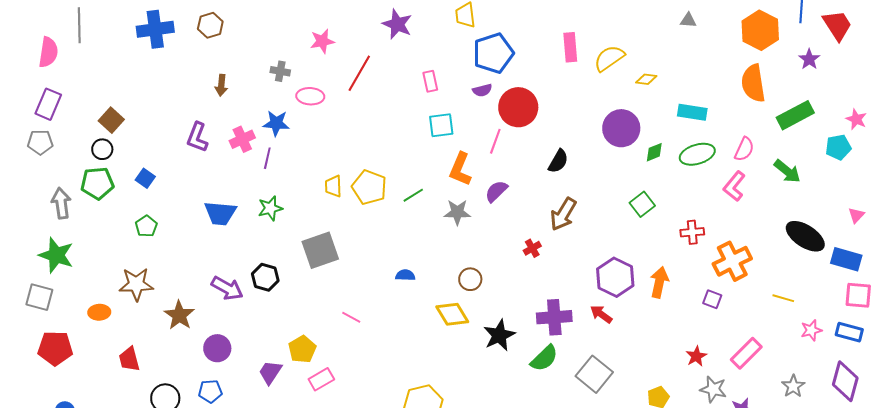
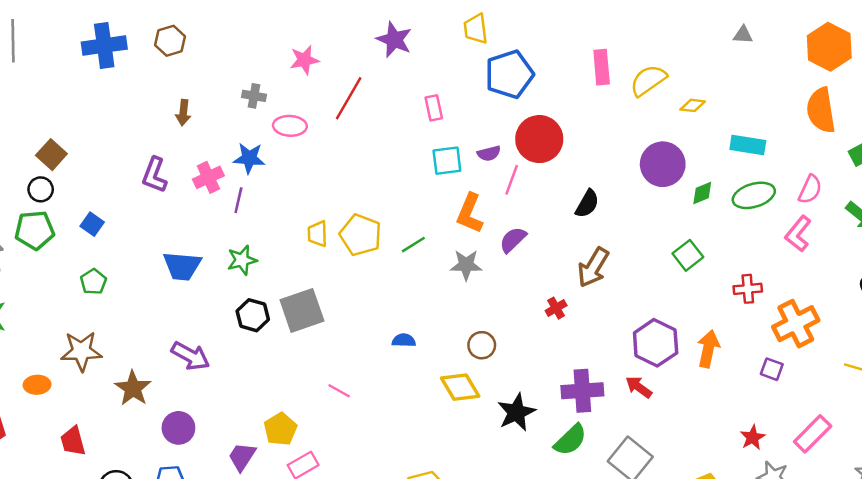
purple semicircle: (482, 90) -> (489, 153), moved
black hexagon: (265, 277) -> (253, 315), moved

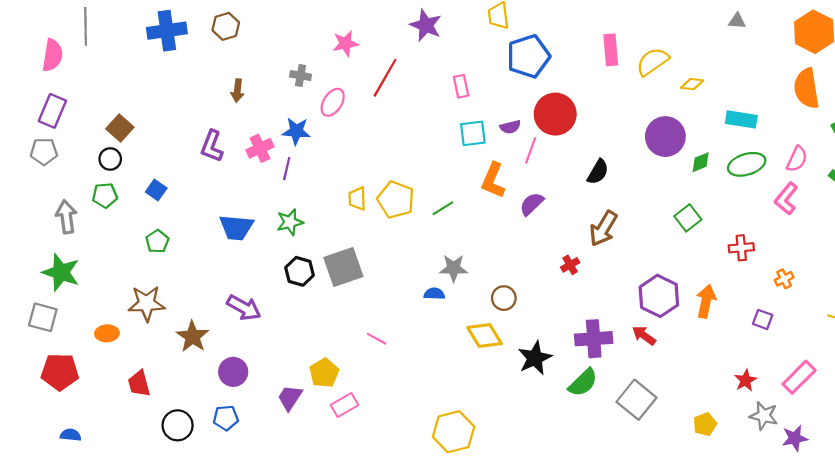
pink ellipse: (290, 126) -> (333, 102), turned -60
green pentagon: (35, 230) -> (105, 195), size x0.7
gray star: (466, 265) -> (454, 268), moved
orange cross: (796, 324) -> (784, 279), size x0.5

